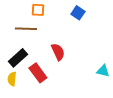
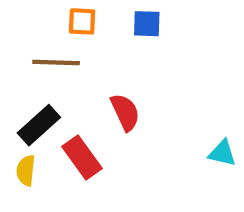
blue square: (78, 13) -> (147, 24), moved, turned -32

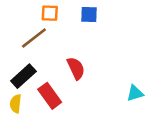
brown line: (56, 62) -> (34, 38), turned -40
cyan triangle: (222, 153) -> (135, 93), turned -30

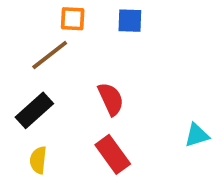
red rectangle: (50, 96) -> (113, 154), moved
yellow semicircle: (16, 104) -> (38, 160), moved

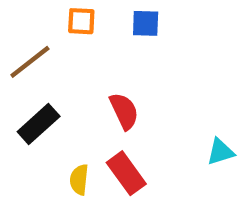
brown line: (50, 55) -> (30, 62), moved
yellow semicircle: (38, 160) -> (79, 180), moved

